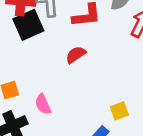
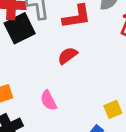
pink semicircle: (43, 104) -> (49, 100), moved

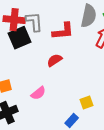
pink semicircle: (49, 100) -> (38, 93), turned -105

